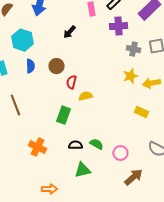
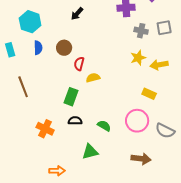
black semicircle: (75, 145) -> (75, 121), moved
pink circle: (120, 153) -> (137, 121), moved, size x1.5
brown arrow: (133, 177) -> (141, 159), turned 48

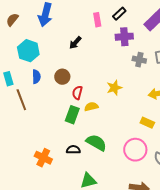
yellow star: (138, 58) -> (114, 88), moved
brown line: (23, 87) -> (21, 100), moved
green rectangle: (71, 97) -> (72, 115), moved
green semicircle: (104, 126) -> (96, 143), moved, size x1.5

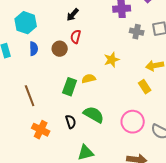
red semicircle: (77, 93) -> (76, 37), moved
brown line: (21, 100) -> (30, 96), moved
yellow rectangle: (147, 123) -> (145, 87), moved, turned 32
black semicircle: (73, 150) -> (71, 122), turned 72

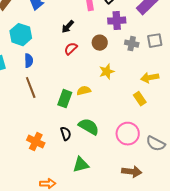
red semicircle: (76, 37) -> (71, 49), turned 32
brown circle: (60, 49) -> (100, 43), moved
brown line: (30, 96) -> (31, 88), moved

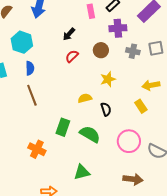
green rectangle: (65, 99) -> (63, 127), moved
black semicircle: (66, 134) -> (106, 109), moved

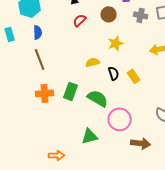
yellow rectangle: (141, 106) -> (134, 76), moved
pink circle: (129, 141) -> (120, 119), moved
orange cross: (37, 149) -> (45, 93), moved, turned -30

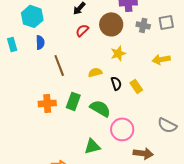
brown circle: (109, 14) -> (111, 24), size x1.5
brown line: (40, 59) -> (59, 65), moved

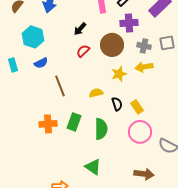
blue semicircle: (40, 42) -> (41, 63), turned 64
yellow arrow: (161, 59) -> (144, 67), moved
green semicircle: (100, 108) -> (101, 129), turned 60
pink circle: (122, 129) -> (140, 132), moved
green triangle: (92, 146) -> (93, 167), turned 48

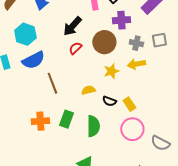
black arrow: (80, 29) -> (72, 26), size x1.5
blue semicircle: (41, 63) -> (33, 60), size x1.6
black semicircle: (117, 104) -> (109, 101), turned 128

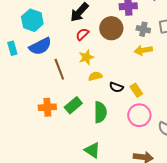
yellow star: (111, 71) -> (86, 57), moved
green rectangle: (66, 119) -> (73, 105), turned 30

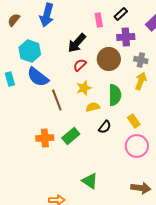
blue semicircle: (40, 46) -> (38, 77), turned 65
yellow arrow: (143, 50) -> (141, 81), turned 120
black semicircle: (116, 87) -> (105, 127), moved, turned -72
green semicircle: (100, 112) -> (115, 95), moved

